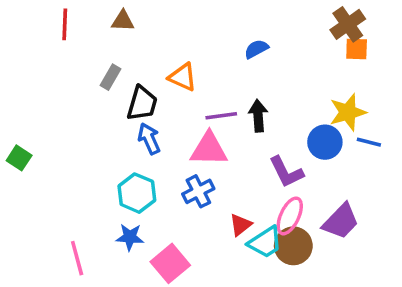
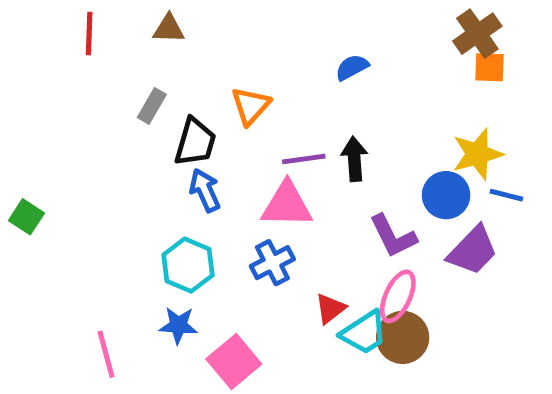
orange triangle: (183, 77) -> (251, 106), turned 48
purple trapezoid: (341, 221) -> (473, 251), moved

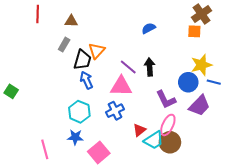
brown triangle: (169, 29) -> (71, 21), moved
orange square: (489, 67) -> (194, 31), moved
orange triangle: (251, 106) -> (97, 51), moved
purple line: (304, 159) -> (128, 67), turned 48

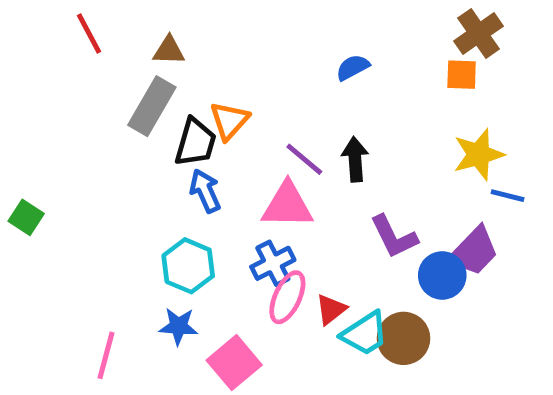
red line: (38, 14) -> (89, 34), turned -30
gray rectangle: (64, 45) -> (152, 106), size x1.6
blue circle: (188, 82) -> (442, 275), moved
pink ellipse: (168, 125) -> (287, 297), moved
pink line: (45, 149) -> (106, 355), turned 30

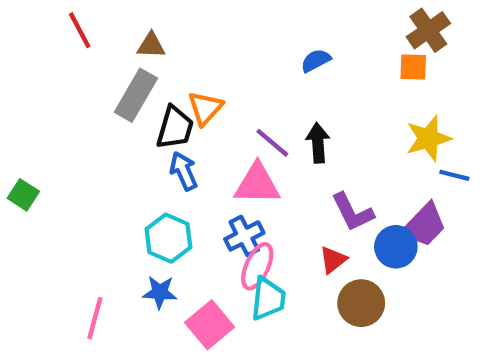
red triangle: (331, 309) -> (333, 260), moved
cyan trapezoid: (365, 334) -> (268, 299), moved, turned -51

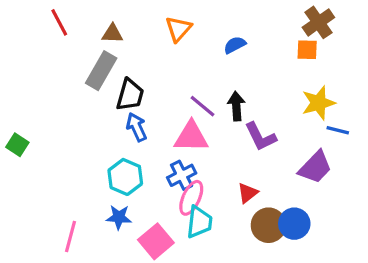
orange triangle: (205, 108) -> (178, 29), moved
purple L-shape: (353, 212) -> (260, 137), moved
blue circle: (396, 247) -> (294, 224), moved

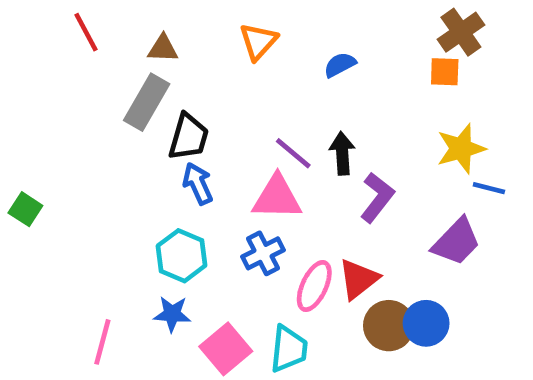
purple L-shape: (260, 137) -> (377, 197), turned -116
red triangle: (248, 193) -> (358, 279), size x1.4
pink ellipse: (191, 198) -> (314, 286), moved
cyan trapezoid: (199, 222) -> (289, 349), moved

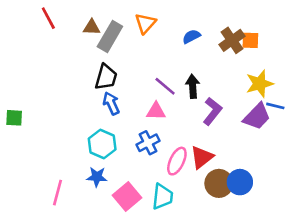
brown cross: (461, 32) -> (232, 40), moved
gray rectangle: (147, 102) -> (110, 36), moved
pink triangle: (277, 197) -> (156, 111), size x0.7
green square: (25, 209) -> (14, 118), turned -30
purple trapezoid: (456, 242) -> (257, 116), moved

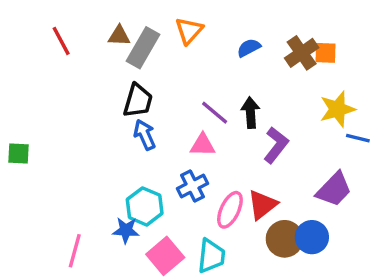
red line: (48, 18) -> (61, 41), moved
purple trapezoid: (257, 116) -> (334, 189), moved
cyan hexagon: (102, 144) -> (145, 206), moved

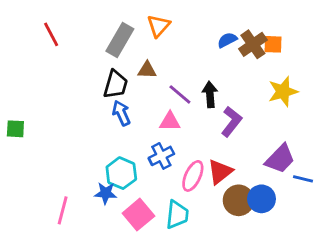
brown triangle: (119, 36) -> (147, 70), moved
blue semicircle: (249, 48) -> (227, 40), moved
blue line: (358, 138) -> (303, 179), moved

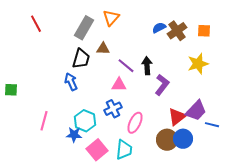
orange square: (273, 44) -> (204, 31), moved
blue arrow: (121, 113) -> (71, 82), moved
red triangle: (220, 172) -> (177, 117), moved
pink line: (63, 210) -> (44, 121), moved

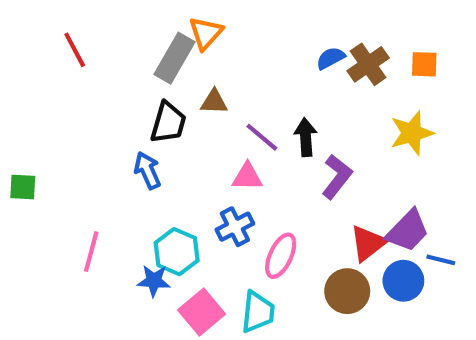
orange triangle: (111, 18) -> (206, 33), moved
blue circle: (183, 139) -> (403, 281), moved

